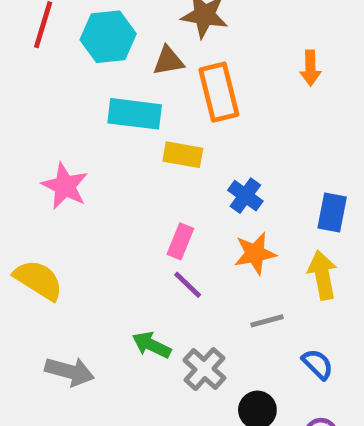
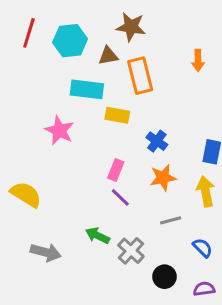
pink star: (65, 186) -> (59, 130), moved

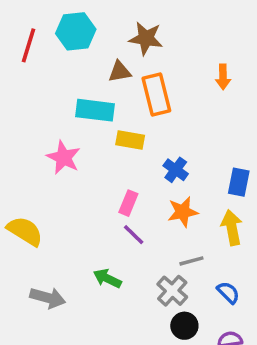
cyan hexagon: (70, 41) -> (76, 31), moved
gray cross: (131, 251) -> (172, 291), moved

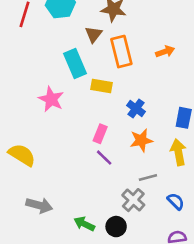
brown triangle: (120, 72) -> (94, 34), turned -42
orange arrow: (223, 77) -> (165, 52), moved, turned -108
cyan rectangle: (95, 110) -> (75, 63), turned 60
green arrow: (107, 278) -> (84, 224), moved
black circle: (184, 326) -> (116, 227), moved

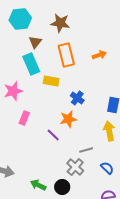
brown triangle: (94, 34) -> (35, 42), moved
pink star: (51, 99) -> (13, 91), turned 30
pink rectangle: (100, 134) -> (24, 118), moved
orange star: (141, 140) -> (68, 119), moved

